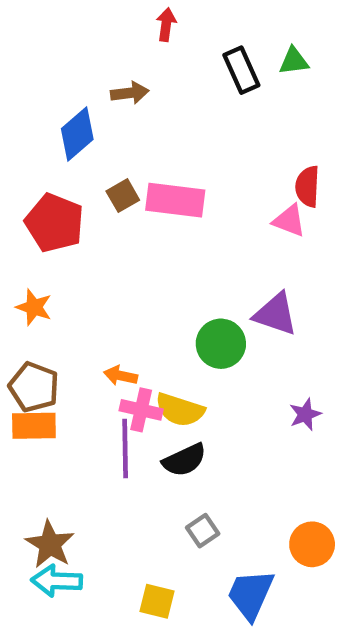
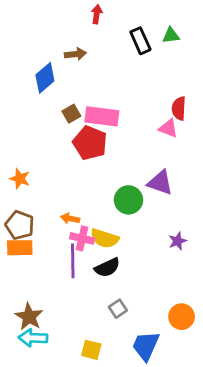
red pentagon: (54, 223) -> (90, 143), moved

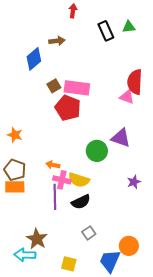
red semicircle: (179, 108) -> (135, 82), size x1.4
brown star: (29, 317) -> (37, 239), moved
orange circle: (182, 317) -> (129, 246), moved

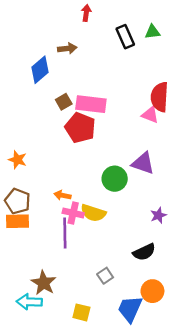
black semicircle: (81, 202) -> (144, 252), moved

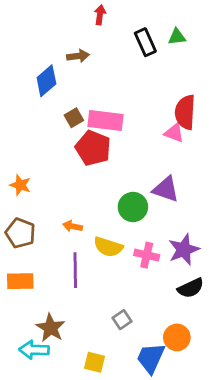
pink cross: (73, 213) -> (147, 255), moved
purple star: (158, 215) -> (184, 250), size x1.6
orange rectangle: (18, 221) -> (20, 281), moved
black semicircle: (144, 252) -> (191, 288), moved

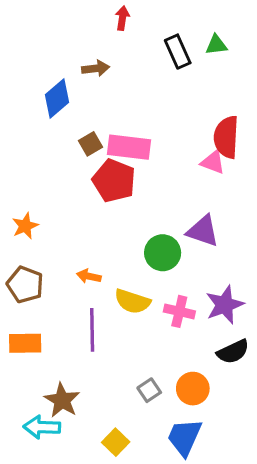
orange star: (20, 185) -> (25, 226), turned 30
orange circle: (177, 337) -> (193, 389), moved
yellow square: (94, 362) -> (116, 442), turned 30

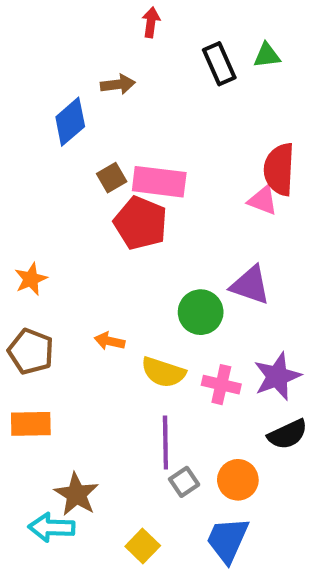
purple line: (92, 330) -> (165, 443), moved

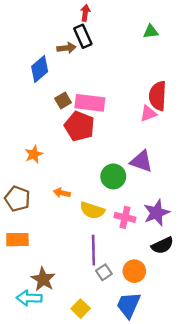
black rectangle: (219, 64) -> (83, 36), moved
pink triangle: (263, 200) -> (148, 113), turned -42
orange star: (31, 279) -> (34, 154), moved

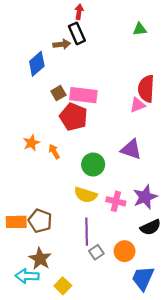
green circle: (113, 176) -> (93, 164), moved
orange arrow: (62, 193) -> (54, 151), moved, turned 48
brown pentagon: (17, 199) -> (40, 221), moved
blue trapezoid: (128, 305) -> (143, 278), moved
yellow square: (81, 309) -> (63, 286), moved

